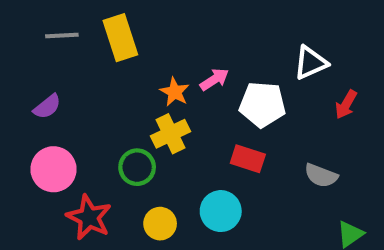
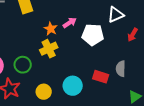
red rectangle: (248, 159) -> (101, 77), moved
green circle: (137, 167) -> (23, 65), moved
gray semicircle: (321, 176) -> (121, 69), turned 70

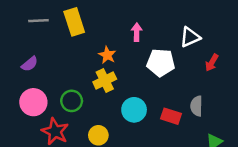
pink arrow: (70, 23) -> (137, 32), moved, turned -56
cyan circle: (73, 86) -> (134, 110), moved

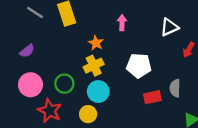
gray line: (38, 21) -> (35, 12), turned 36
white pentagon: (161, 63) -> (139, 66), moved
cyan circle: (134, 110) -> (98, 92), moved
red rectangle: (171, 116) -> (152, 97), turned -30

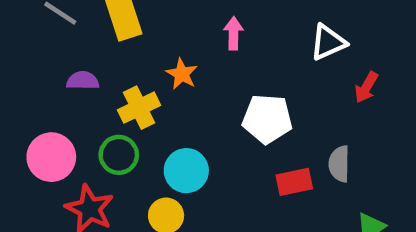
purple semicircle: (27, 51) -> (83, 81), moved, turned -140
yellow cross: (94, 66) -> (139, 108), moved

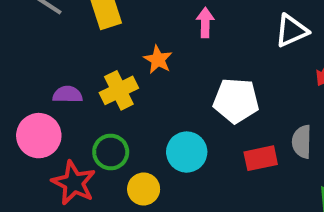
purple semicircle: (83, 81) -> (68, 94), moved
green circle: (119, 155) -> (111, 152), moved
cyan circle: (186, 171) -> (187, 152), moved

